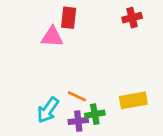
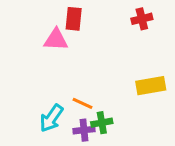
yellow rectangle: (133, 100) -> (151, 86), moved

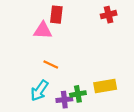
yellow rectangle: (151, 86) -> (105, 86), moved
orange line: (83, 103) -> (51, 64), moved

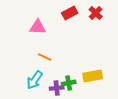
red rectangle: (56, 15) -> (70, 13), moved, turned 56
red cross: (109, 15) -> (96, 13), turned -32

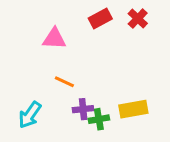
cyan arrow: (35, 80) -> (30, 115), moved
purple cross: (57, 88) -> (83, 109), moved

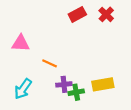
pink triangle: (54, 39) -> (21, 43), moved

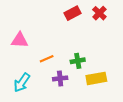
orange line: (50, 63) -> (47, 59), turned -48
green cross: (76, 92) -> (78, 61), moved

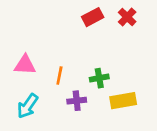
pink triangle: (20, 40) -> (25, 65), moved
orange line: (47, 59) -> (59, 75), turned -56

